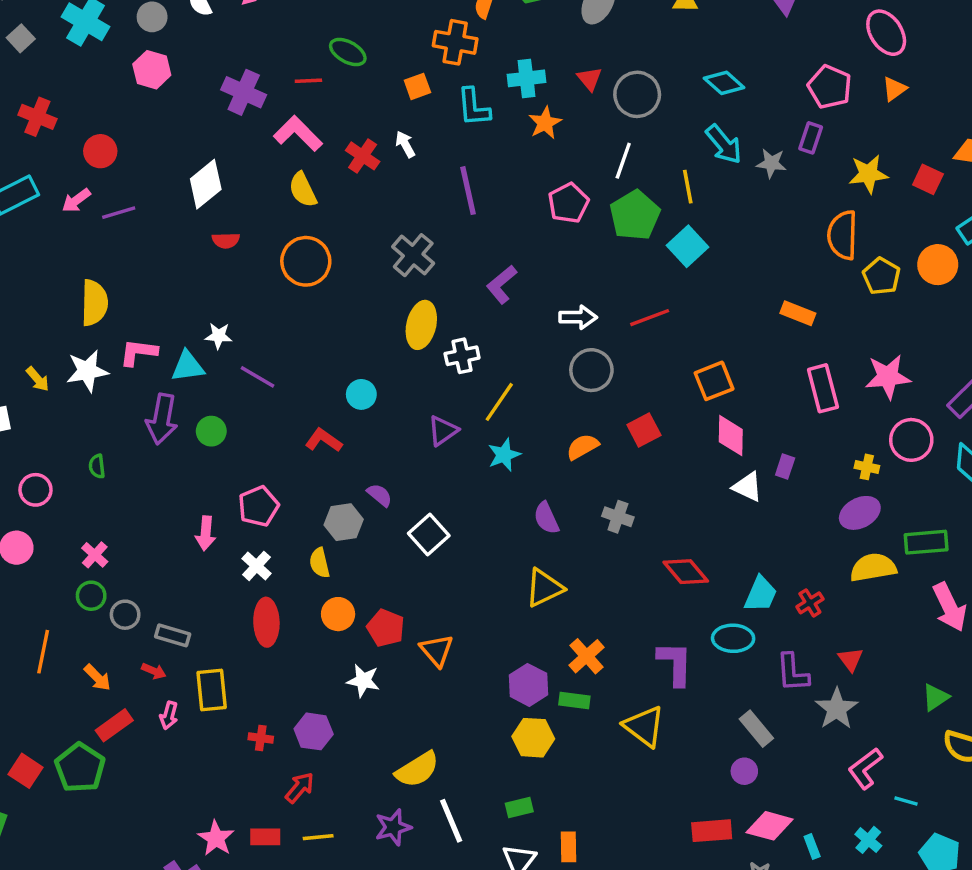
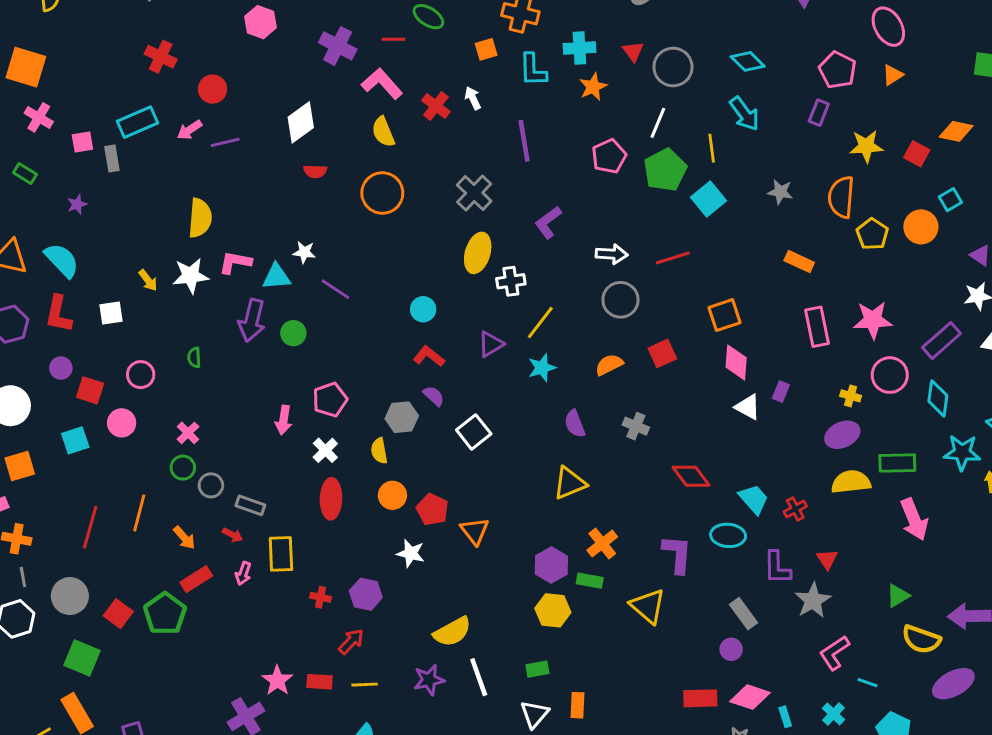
gray star: (771, 163) -> (780, 192), moved
red L-shape: (324, 440) -> (429, 356), moved
cyan trapezoid: (761, 594) -> (754, 499), turned -68

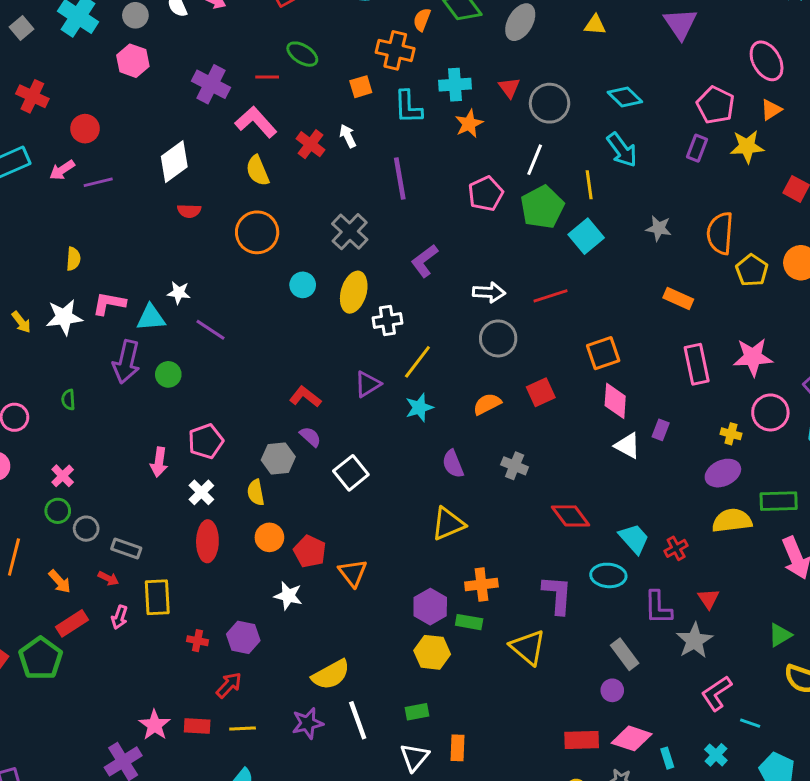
yellow star: (866, 146) -> (747, 147), moved
yellow semicircle: (200, 218) -> (73, 259), size x0.6
cyan circle: (423, 309) -> (303, 285), moved
orange cross: (602, 544) -> (481, 585), turned 32

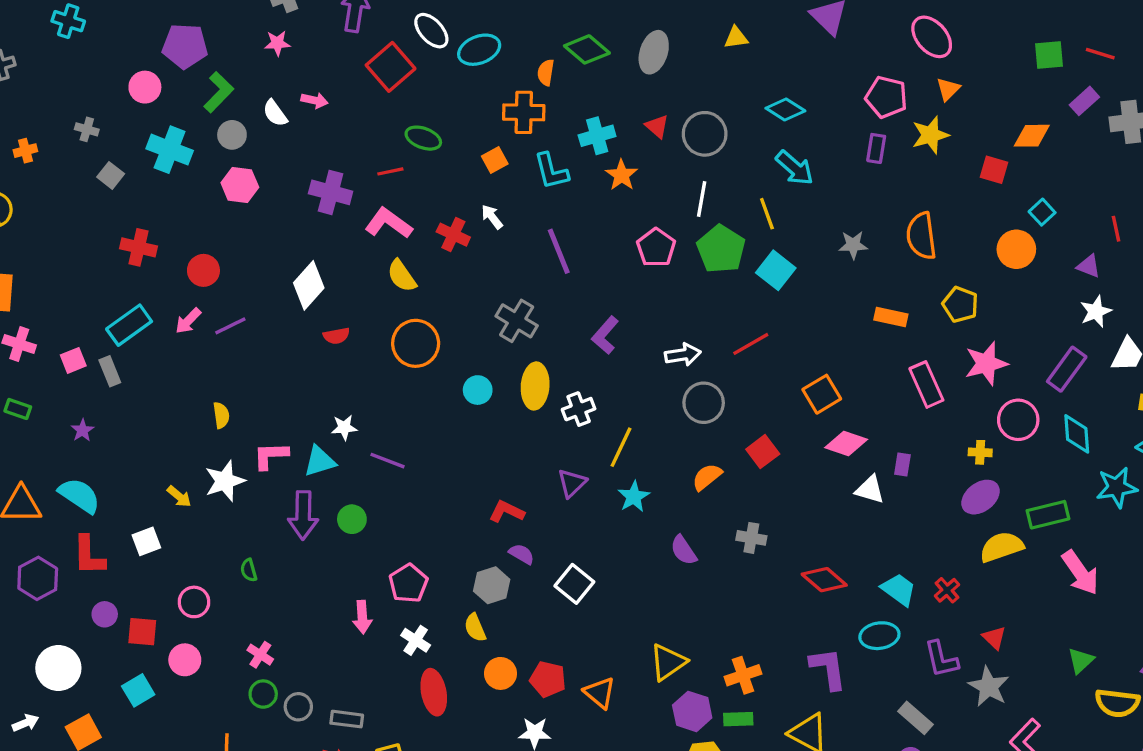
yellow pentagon: (752, 270) -> (960, 304), moved
pink diamond: (615, 401) -> (846, 443), turned -63
yellow triangle: (448, 524) -> (668, 662), moved

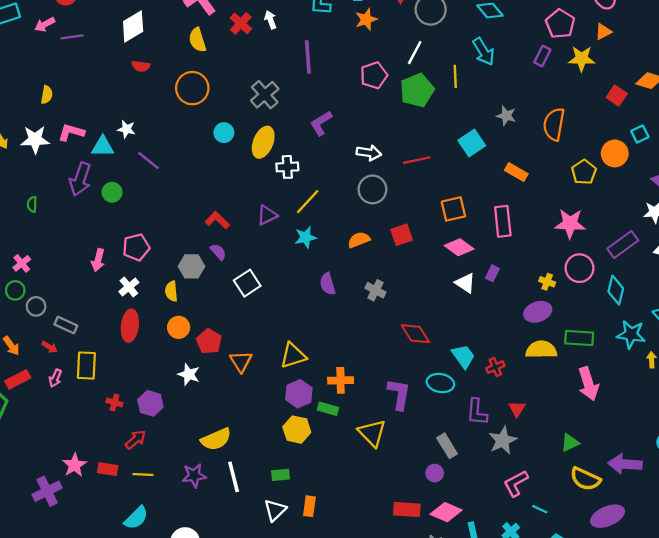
cyan square: (776, 270) -> (472, 143), moved
yellow pentagon: (960, 304) -> (584, 172), moved
pink rectangle: (926, 384) -> (503, 221), moved

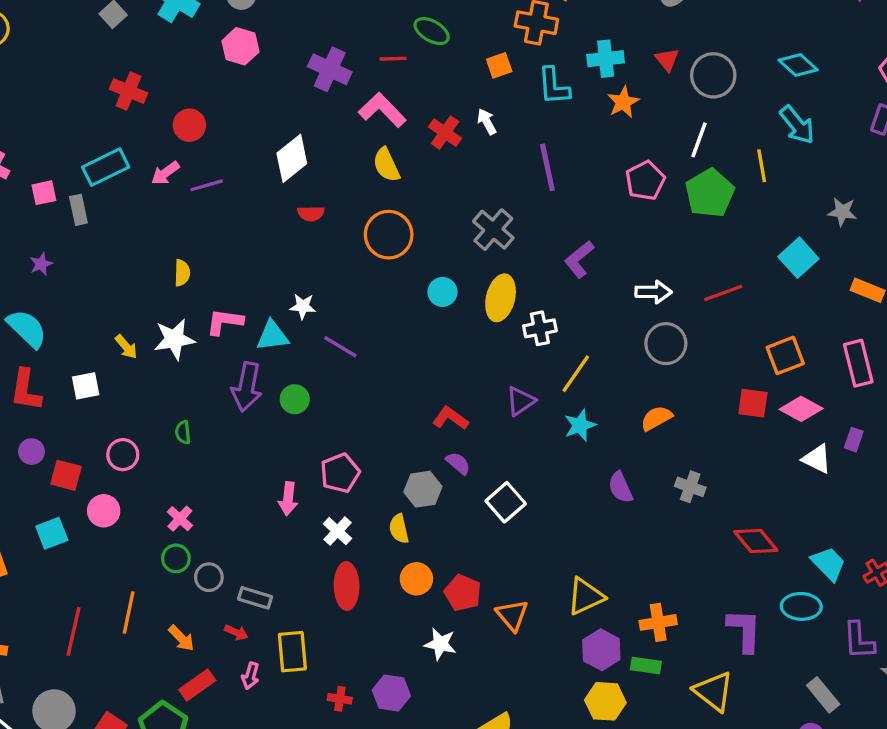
red square: (402, 235) -> (753, 403), moved, turned 35

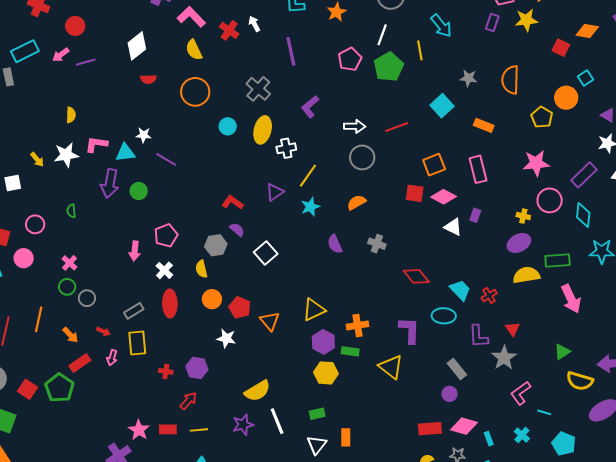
gray rectangle: (255, 598) -> (134, 311), moved, turned -48

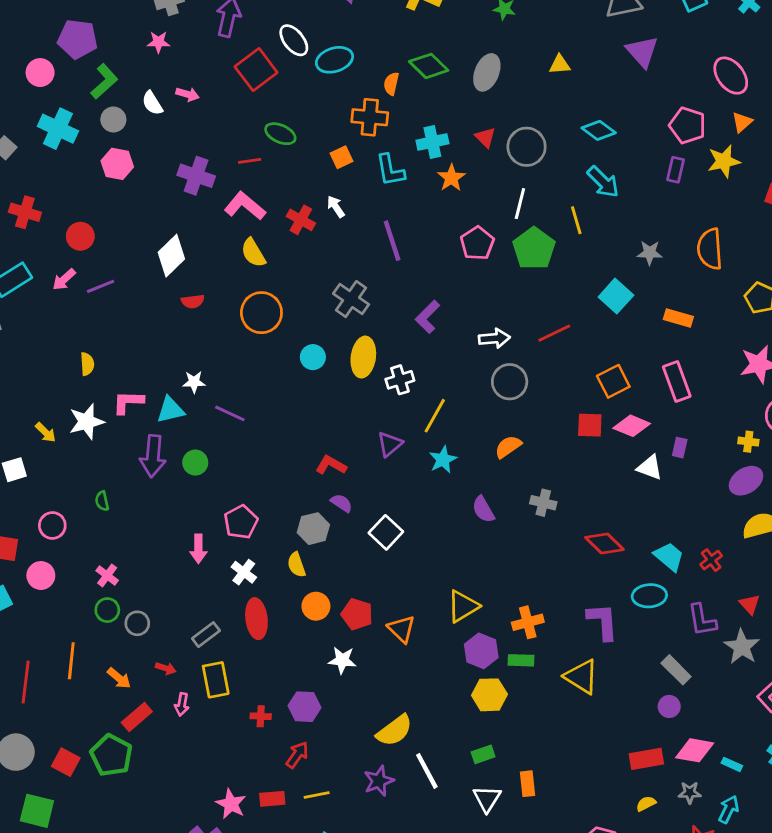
cyan rectangle: (489, 439) -> (732, 764), turned -40

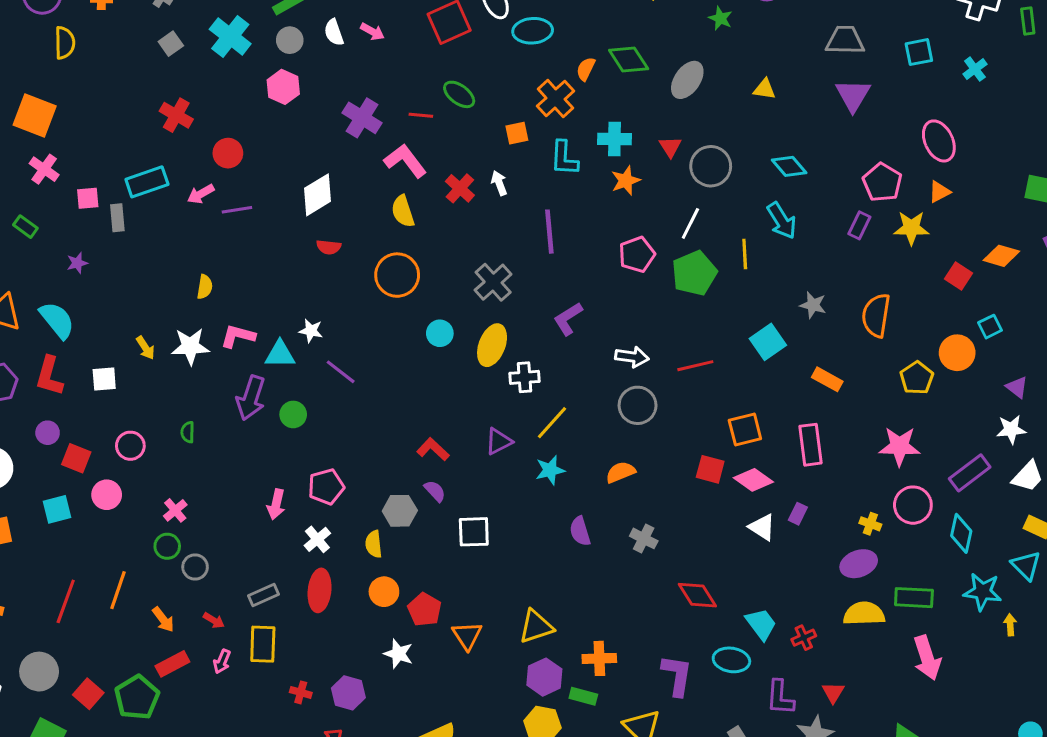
orange cross: (370, 117) -> (555, 99), turned 30
white square: (386, 532) -> (474, 532), turned 32

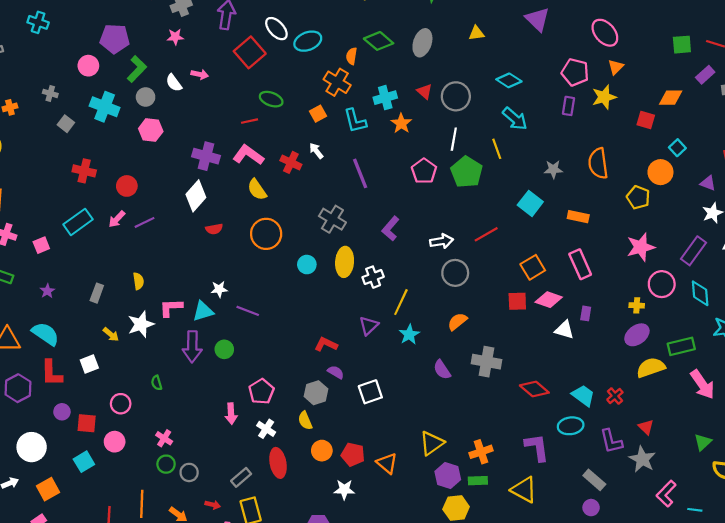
purple cross: (362, 118) -> (206, 156), moved
gray rectangle: (117, 218) -> (97, 293), moved, turned 42
gray cross: (644, 538) -> (487, 362), size x1.5

